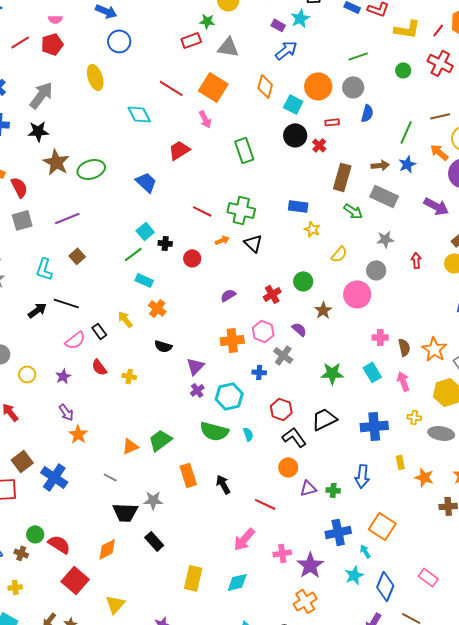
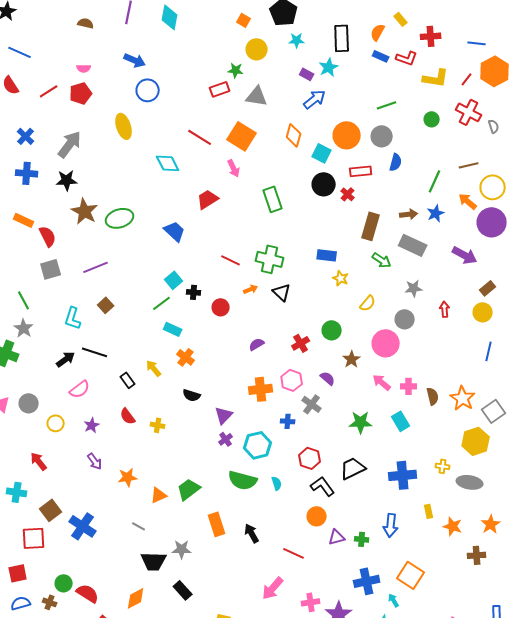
red rectangle: (332, 122) -> (361, 171), size x1.5
pink semicircle: (75, 340) -> (80, 389), moved
pink arrow: (403, 381) -> (382, 382), moved, turned -30
orange star: (78, 434) -> (128, 477), moved, turned 30

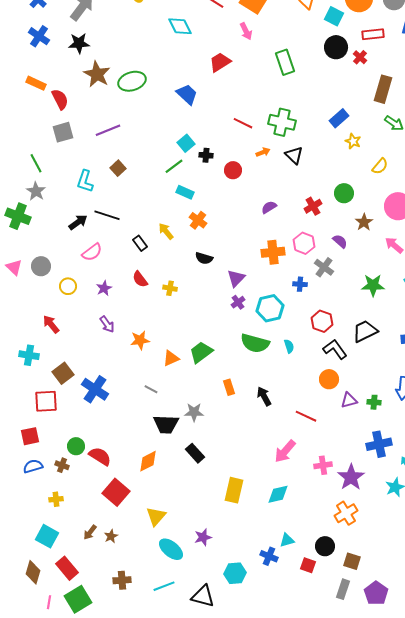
blue cross: (27, 173) -> (39, 36), turned 30
blue rectangle: (327, 255) -> (339, 118), turned -48
orange rectangle: (217, 524) -> (229, 387), size x0.7

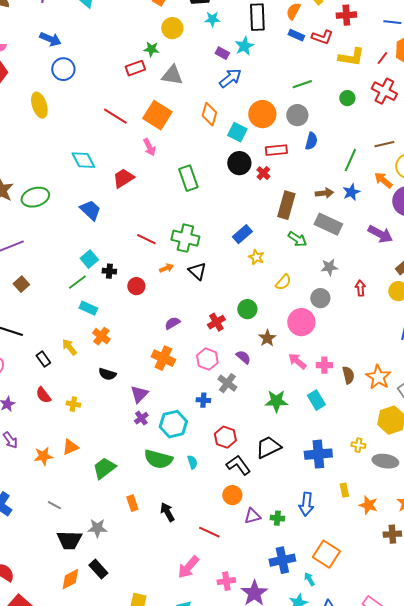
cyan diamond: (180, 26) -> (83, 160), moved
orange cross: (273, 252) -> (163, 358), moved, turned 30
orange triangle: (171, 358) -> (70, 447), moved
orange diamond: (148, 461) -> (70, 579), moved

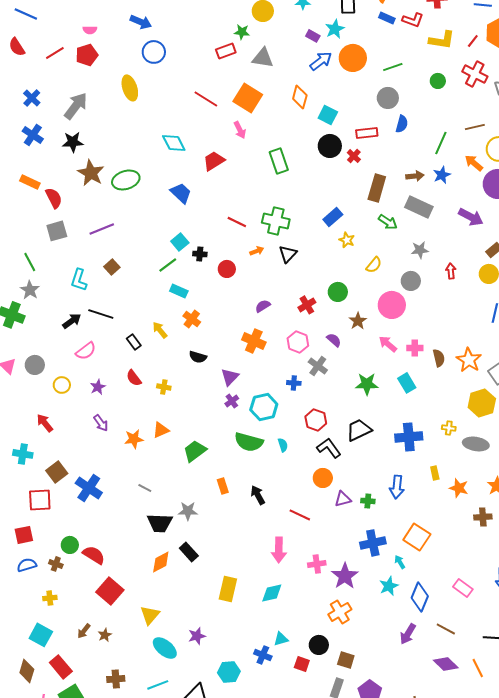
orange circle: (262, 114) -> (353, 58), moved
black triangle: (197, 271) -> (288, 254), turned 30
pink arrow: (188, 567) -> (279, 550), turned -40

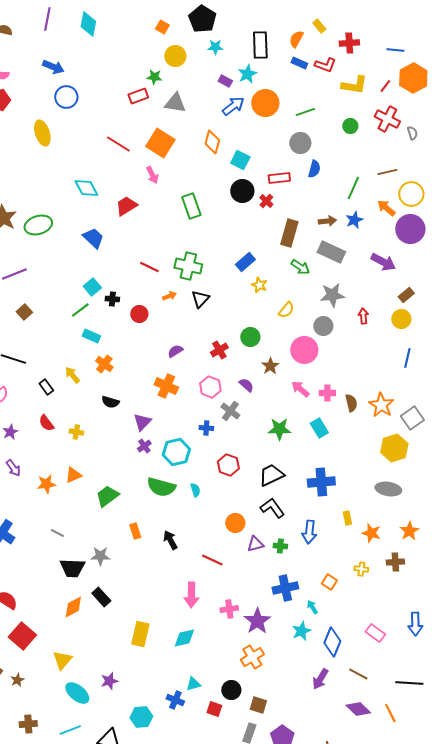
gray star: (420, 250) -> (332, 295), size x1.4
yellow cross: (449, 428) -> (361, 569), moved
black L-shape: (329, 448) -> (272, 508), moved
orange square: (417, 537) -> (329, 582), size x0.6

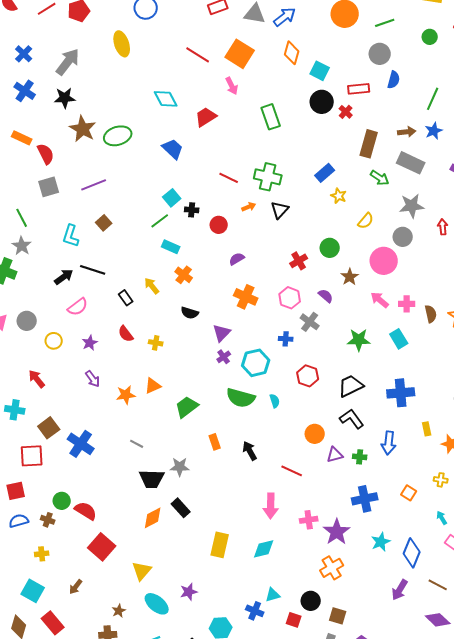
blue arrow: (233, 106) -> (285, 17), moved
purple semicircle: (175, 351) -> (237, 259), moved
cyan arrow: (312, 607) -> (442, 518), moved
brown star: (17, 680) -> (119, 611), moved

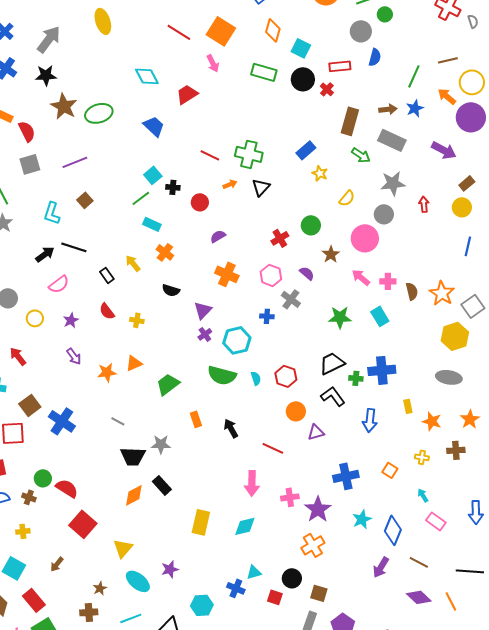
green circle: (430, 37) -> (385, 14), moved
green rectangle: (271, 117) -> (264, 72), moved, turned -55
red hexagon: (308, 376) -> (286, 376), moved
green cross: (360, 457) -> (356, 378), moved

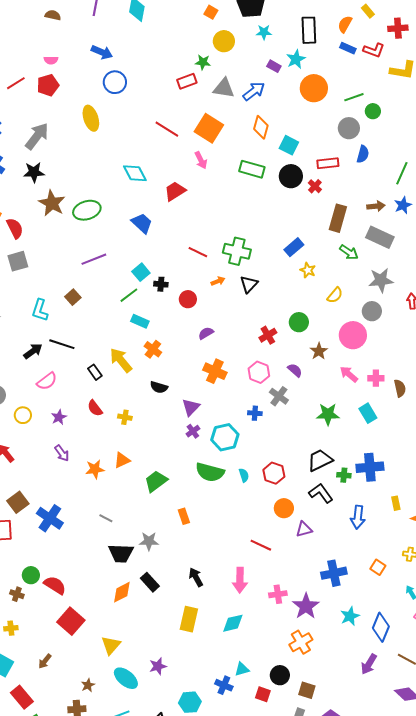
purple line: (75, 162) -> (94, 259), moved
yellow arrow: (133, 263) -> (121, 360), size x1.5
black arrow: (231, 428) -> (196, 577), moved

